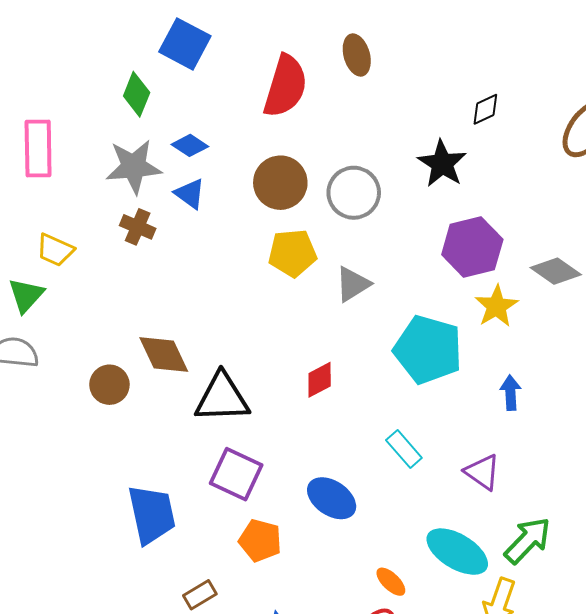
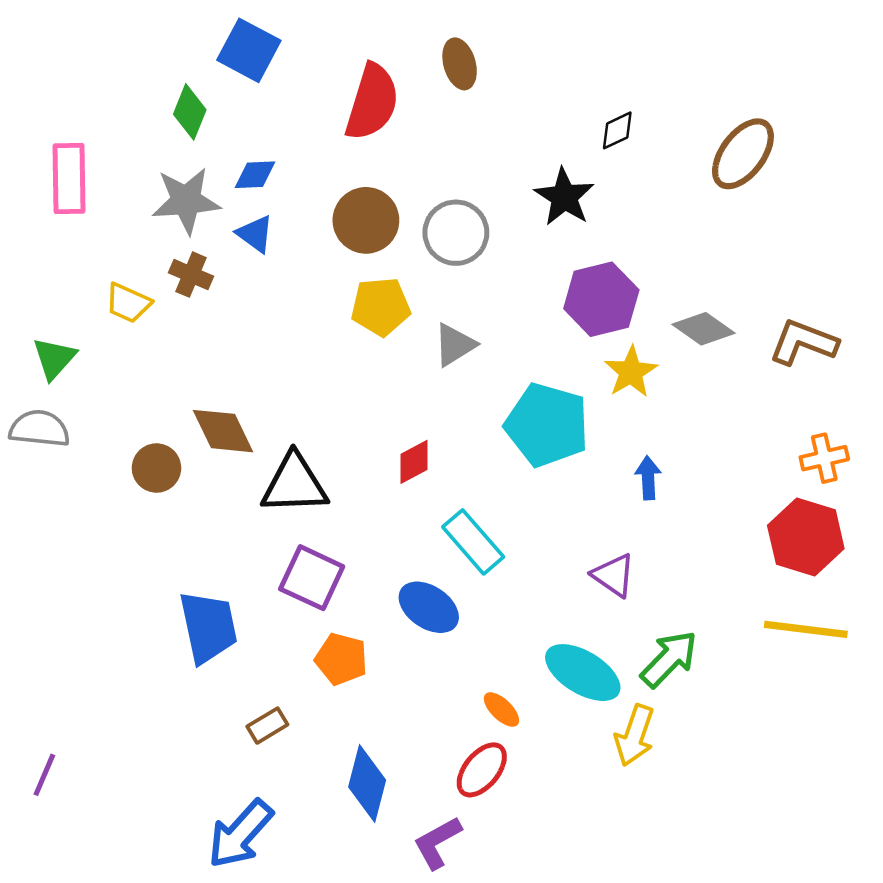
blue diamond: (190, 145) -> (255, 175), turned -36
yellow trapezoid: (55, 250) -> (128, 303), moved
cyan rectangle: (404, 449) -> (473, 542), moved, size x1.4

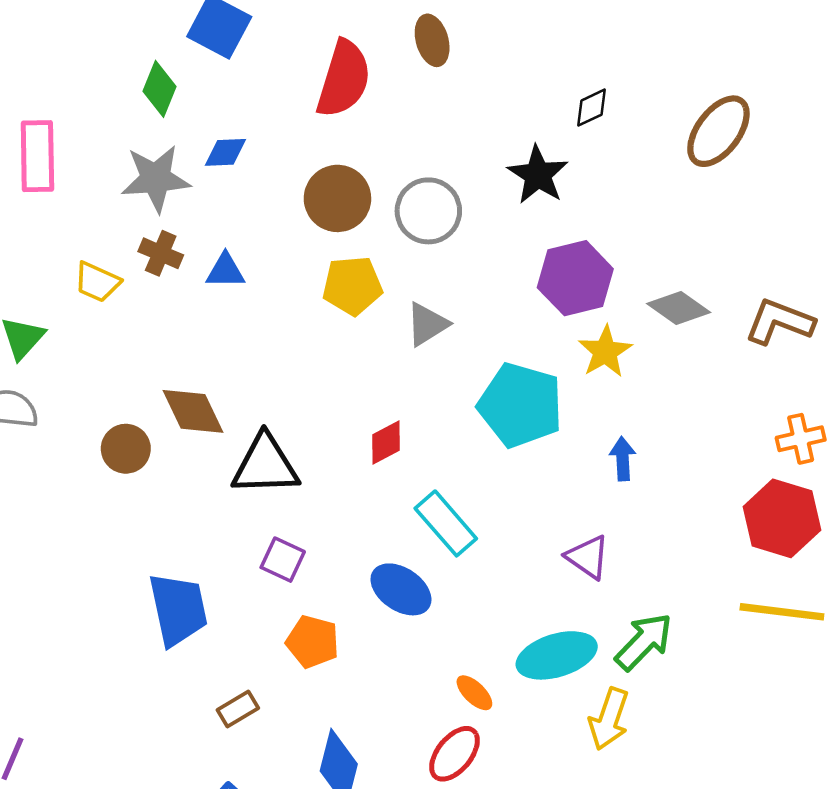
blue triangle: (255, 234) -> (225, 271), moved, turned -36
purple square: (312, 578) -> (283, 560), size x0.7
cyan ellipse: (583, 673) -> (557, 655), turned -48

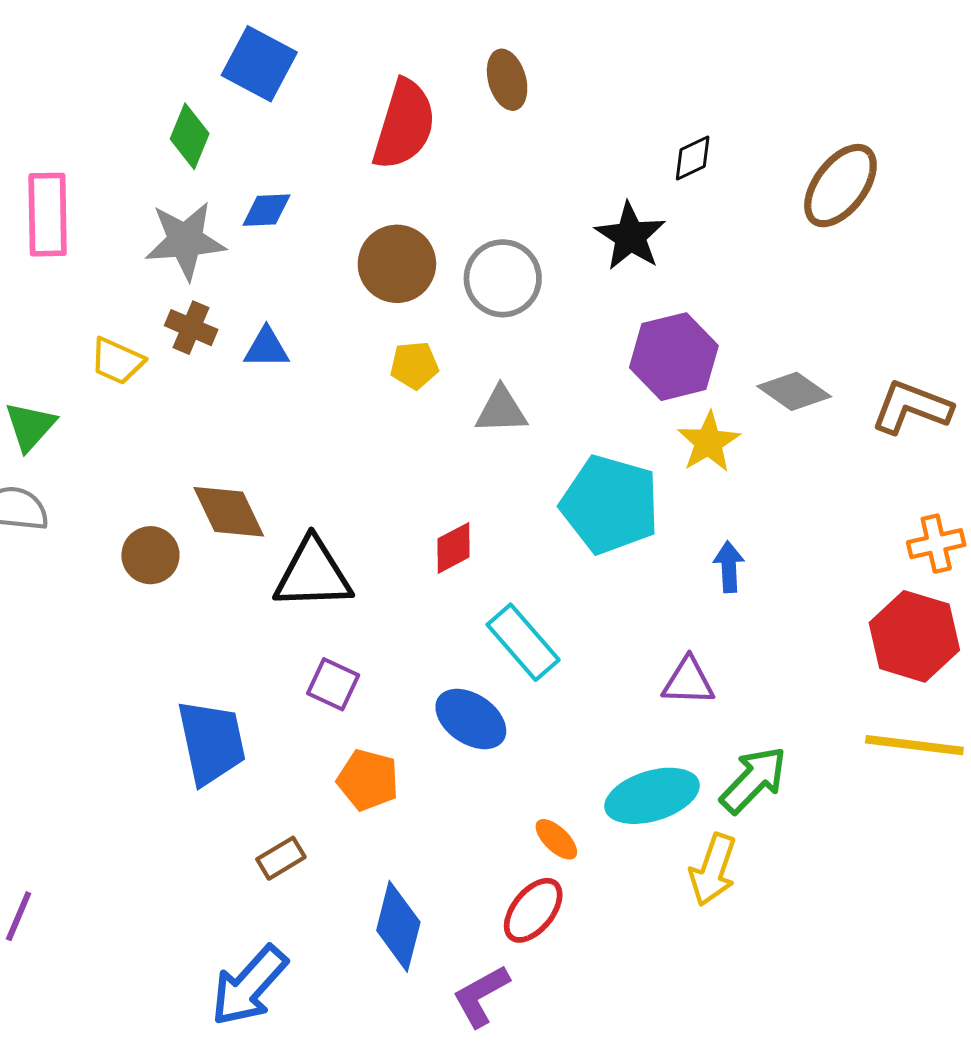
yellow pentagon: (352, 286) -> (414, 365), size x0.7
gray triangle: (427, 324) -> (501, 410), turned 30
purple triangle: (588, 557) -> (688, 681), turned -33

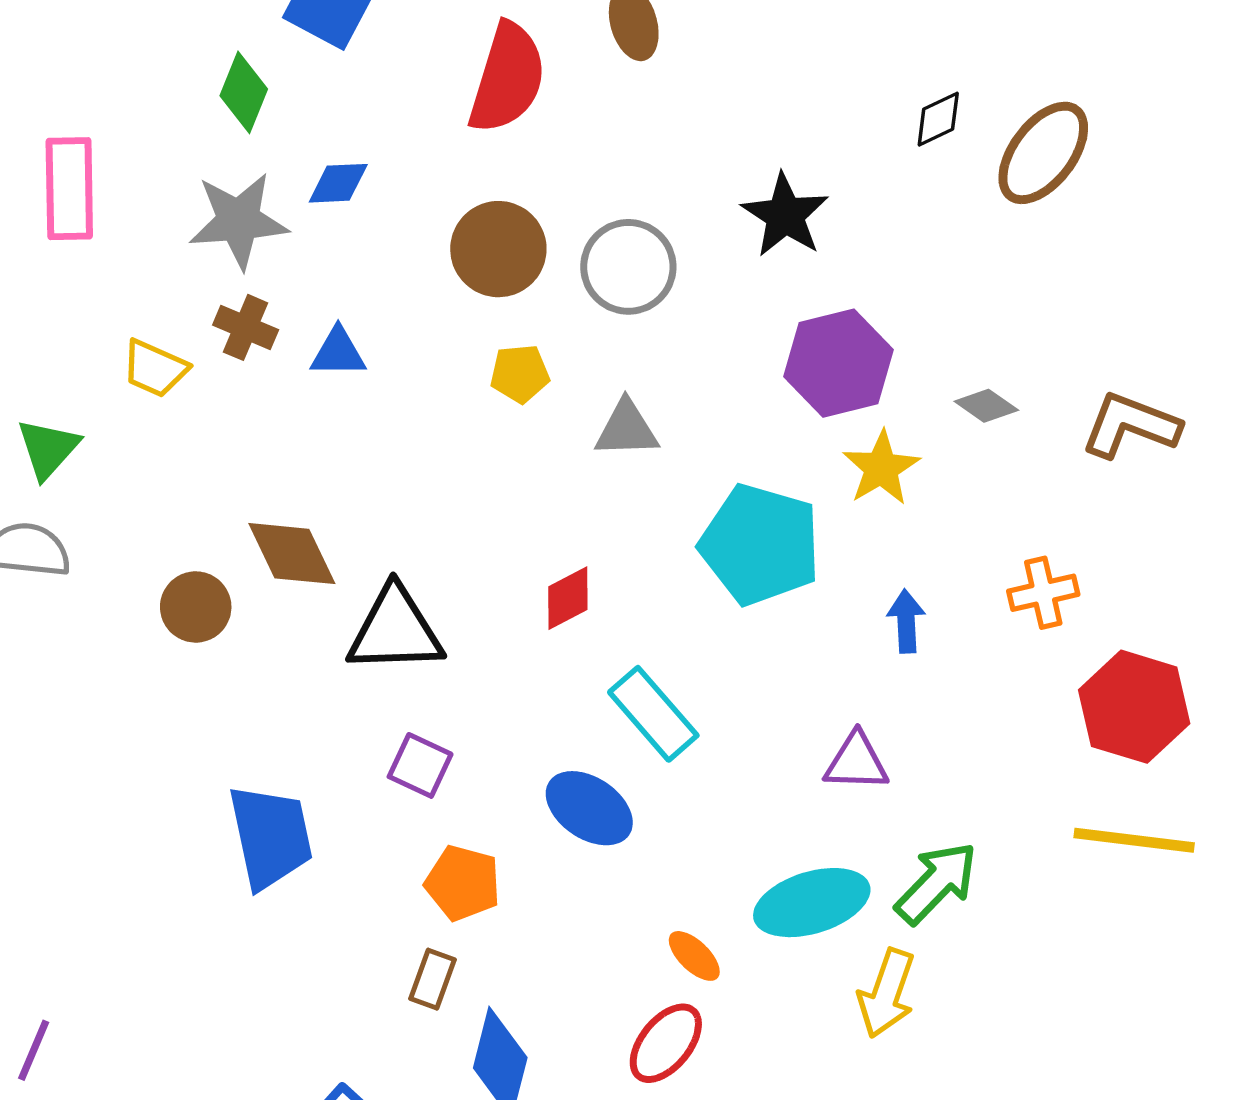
black diamond: (693, 158) -> (938, 119), moved
gray diamond: (794, 391) -> (986, 406), size x0.7
orange cross: (936, 544) -> (1043, 593), moved
brown rectangle: (281, 858) -> (433, 979), moved, turned -39

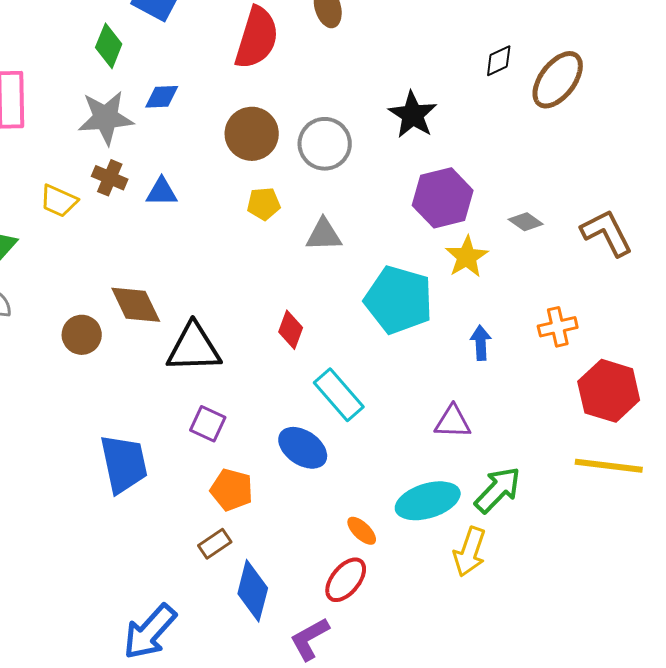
brown L-shape: (1131, 425) -> (607, 233), turned 42
red diamond: (568, 598) -> (291, 330), turned -42
brown rectangle: (433, 979) -> (215, 544), turned 36

